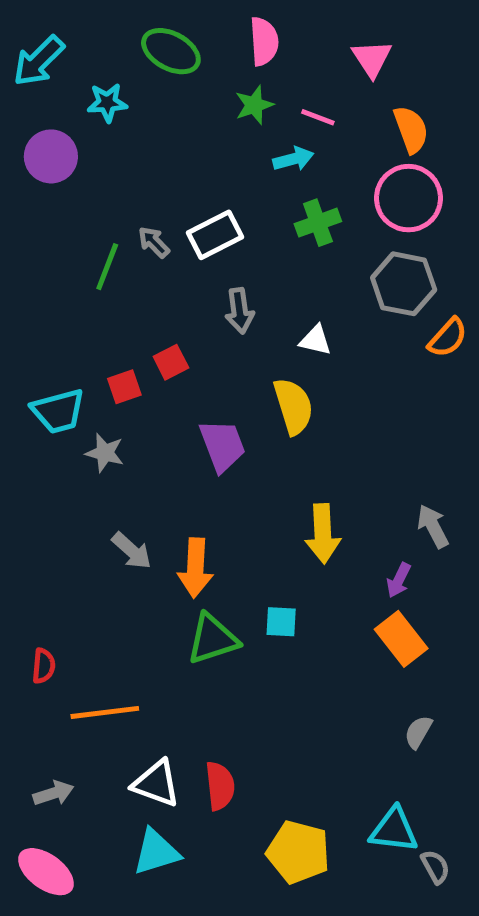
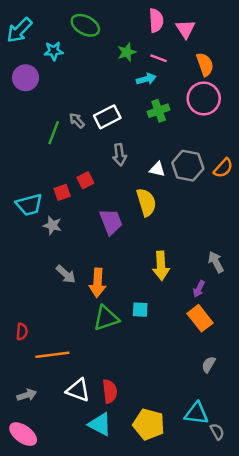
pink semicircle: (264, 41) -> (156, 20), moved
gray hexagon: (404, 284) -> (188, 166), moved
cyan triangle: (156, 852) -> (100, 424), moved, turned 45

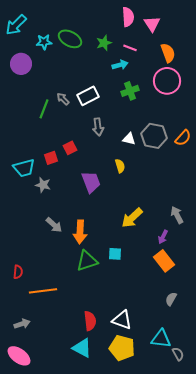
green ellipse: (85, 25) -> (70, 39), moved
yellow semicircle: (146, 202) -> (120, 166), size x0.6
yellow arrow: (161, 266) -> (132, 218), turned 50
white triangle: (78, 390) -> (122, 320), moved

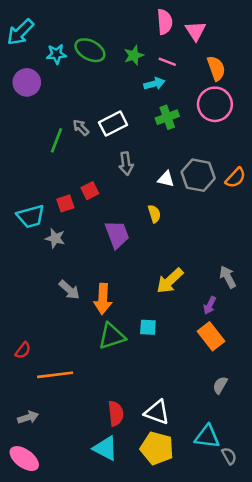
red semicircle: (18, 272) -> (23, 350), turned 32

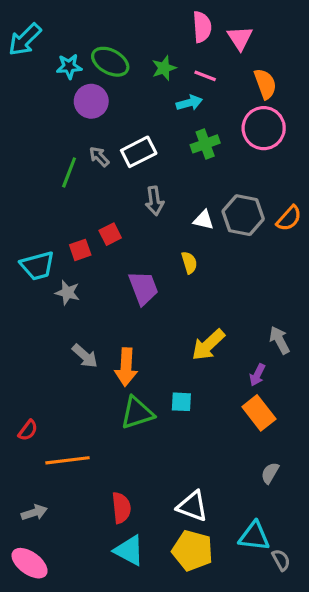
purple circle: (27, 82) -> (91, 101), moved
red semicircle: (116, 413) -> (121, 508), moved

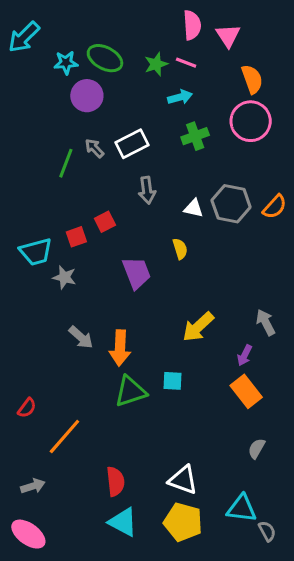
pink line: (205, 76) -> (186, 63), moved
orange line: (67, 460) -> (64, 436), turned -42

